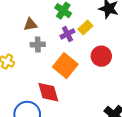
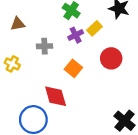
brown triangle: (30, 24) -> (18, 24), moved
orange square: (65, 66) -> (73, 68), size x0.7

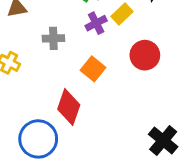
red diamond: (56, 96) -> (69, 107), turned 35

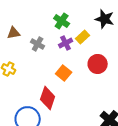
gray cross: (53, 38) -> (38, 44), moved, turned 32

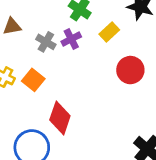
purple cross: (66, 43) -> (71, 39), moved
orange square: (64, 73) -> (33, 80), moved

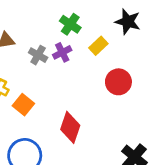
orange square: (33, 80) -> (23, 105), moved
red diamond: (60, 118) -> (70, 127), moved

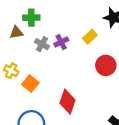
green cross: (70, 24) -> (31, 18), moved, turned -35

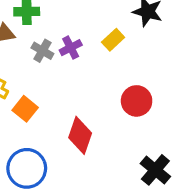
red circle: (106, 65) -> (137, 101), moved

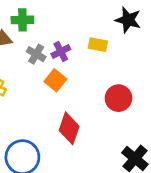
yellow rectangle: (113, 40) -> (98, 45), turned 54
orange square: (25, 109) -> (55, 80), moved

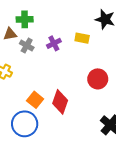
gray cross: (36, 54) -> (27, 46), moved
orange square: (55, 80) -> (35, 100), moved

